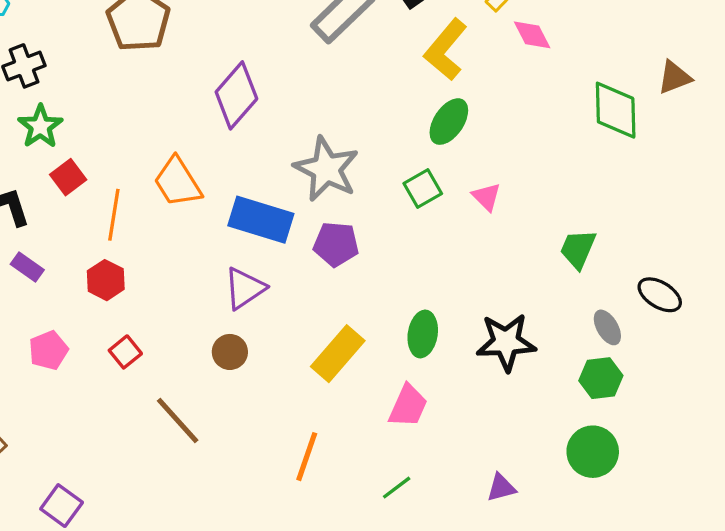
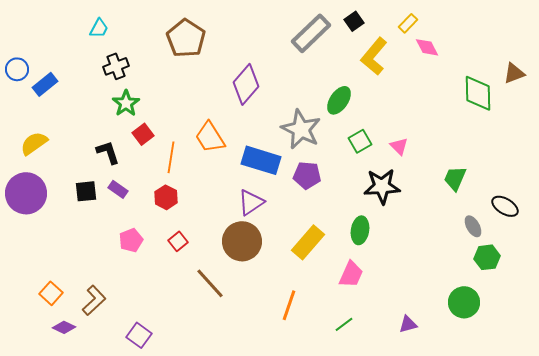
green ellipse: (449, 122) -> (339, 100), moved
black star: (506, 342) -> (382, 186), moved
brown circle: (230, 352) -> (242, 241), size x1.8
green hexagon: (601, 378) -> (487, 257), moved

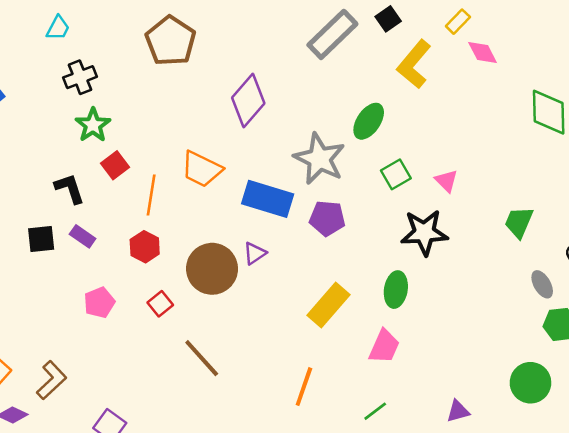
orange trapezoid: (210, 137) -> (202, 169), turned -32
purple triangle: (251, 202) -> (255, 253), size x0.7
brown circle: (242, 241) -> (212, 269), moved

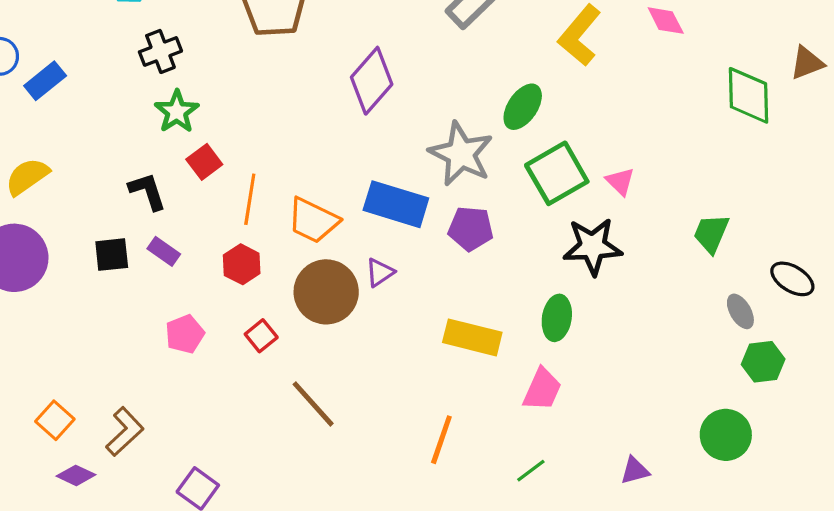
orange trapezoid: (202, 169) -> (313, 220), moved
green square: (396, 174) -> (557, 173), size x1.6
yellow rectangle: (329, 305) -> (472, 337), turned 63

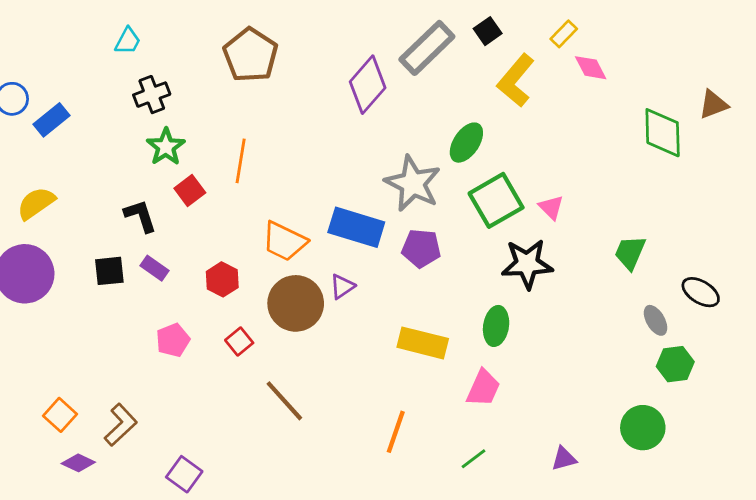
purple diamond: (372, 81) -> (368, 85), moved
orange line: (250, 199) -> (241, 161), moved

